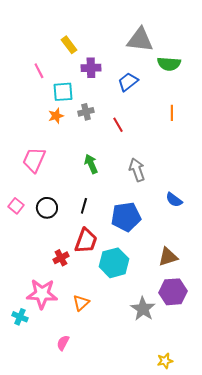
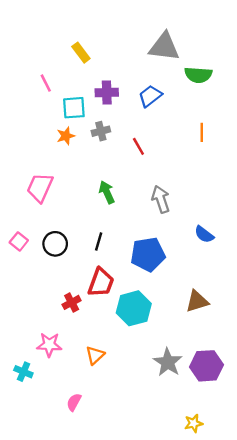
purple cross: (91, 68) -> (107, 92), moved
purple hexagon: (173, 292) -> (206, 366), moved
pink star: (42, 294) -> (49, 345), size x0.7

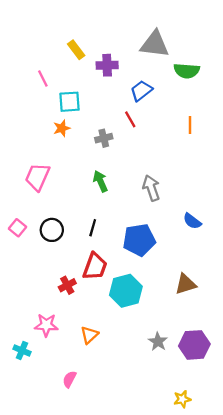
purple cross: (107, 92) -> (107, 65), moved
gray cross: (101, 131) -> (104, 138), moved
red line: (138, 146) -> (130, 119), moved
gray star: (168, 362) -> (158, 342), size x0.7

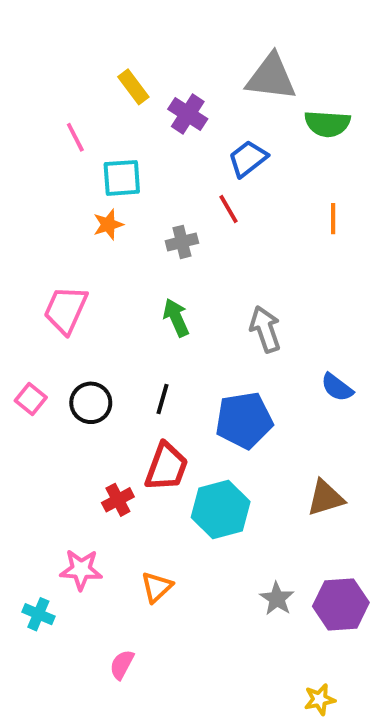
purple cross: (107, 65) -> (188, 114), turned 35

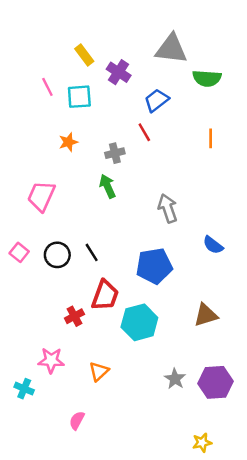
cyan square: (122, 178) -> (79, 97), moved
green arrow: (176, 318) -> (108, 186), moved
black line: (163, 399) -> (92, 252), moved, turned -48

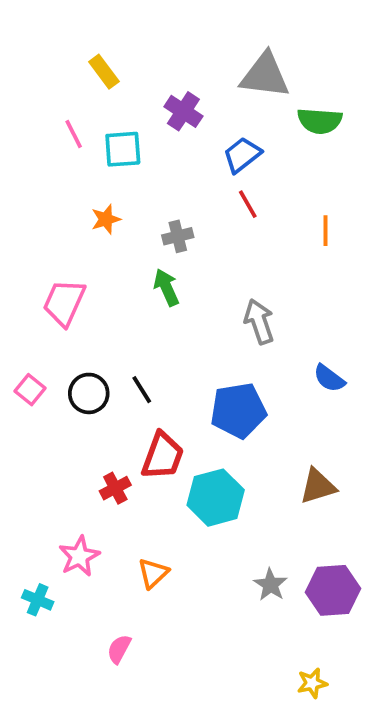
yellow rectangle: (84, 55) -> (104, 72), moved
red line: (144, 132) -> (248, 204), moved
orange line: (211, 138) -> (325, 231), moved
pink star: (51, 360) -> (79, 556), turned -30

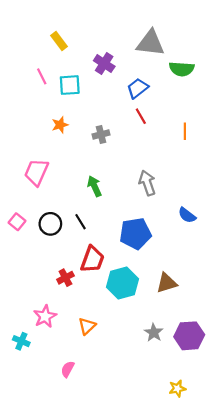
green arrow: (166, 287) -> (94, 186), moved
brown triangle: (318, 486) -> (167, 283), moved

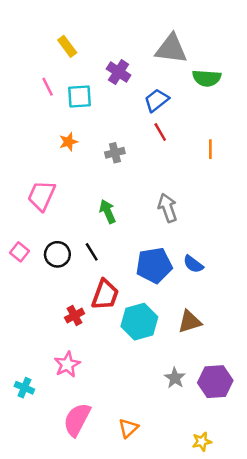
blue semicircle: (187, 215) -> (193, 264), moved
pink star: (45, 316) -> (67, 364), moved
orange triangle: (87, 326) -> (128, 428), moved
pink semicircle: (68, 369) -> (77, 420), size x1.8

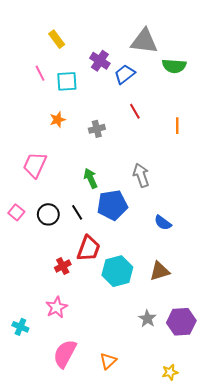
blue trapezoid: (157, 100) -> (125, 74), moved
blue pentagon: (154, 265) -> (112, 205), moved

